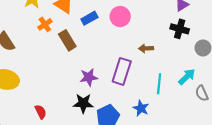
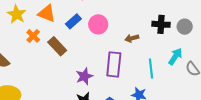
pink circle: (120, 17) -> (98, 24), moved
black cross: (180, 29) -> (161, 24), moved

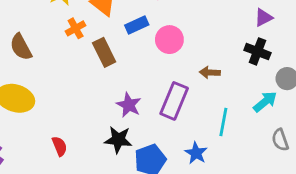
black cross: (161, 24) -> (257, 51), moved
cyan arrow: (175, 56) -> (265, 102), moved
purple star: (84, 76) -> (129, 105), turned 30

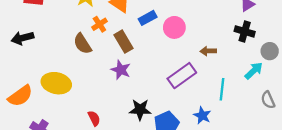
brown semicircle: (21, 47) -> (82, 44), moved
purple rectangle: (174, 101) -> (182, 76), turned 36
purple star: (129, 105) -> (121, 70), moved

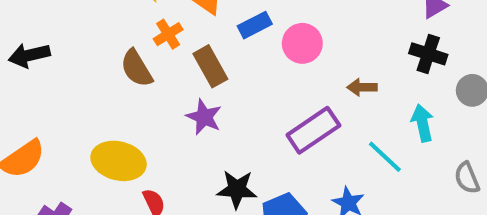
cyan arrow: (254, 71) -> (422, 123), moved, turned -60
yellow ellipse: (56, 83) -> (119, 161), moved
cyan line: (222, 89) -> (385, 157), turned -55

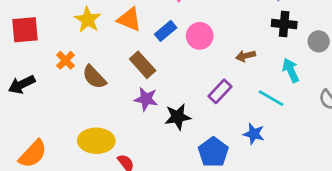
orange cross: (168, 34) -> (66, 60), moved
purple rectangle: (313, 130) -> (220, 91), size x0.7
black star: (237, 189) -> (178, 117), moved

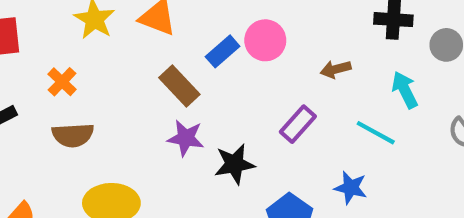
blue rectangle: (166, 31) -> (223, 51), moved
brown semicircle: (94, 77) -> (73, 135), moved, turned -48

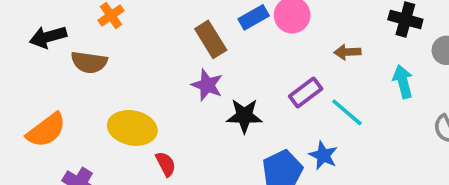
cyan line: (376, 133) -> (347, 112), moved
brown semicircle: (73, 135) -> (89, 62), moved
blue star: (351, 188) -> (323, 155), moved

